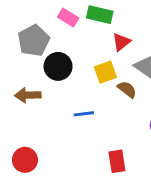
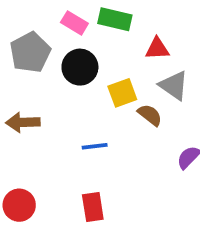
red triangle: (121, 42) -> (157, 49), moved, turned 36
black circle: (58, 66) -> (80, 67), moved
red rectangle: (117, 161) -> (93, 207), moved

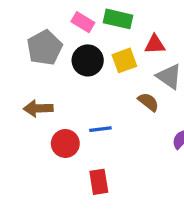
yellow square: (122, 93) -> (124, 60), moved
red circle: (19, 205) -> (65, 143), moved

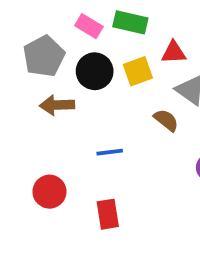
brown arrow: (38, 108) -> (57, 105), moved
red circle: (65, 143) -> (49, 192), moved

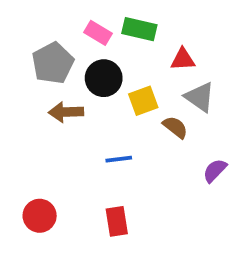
yellow square: (138, 71) -> (143, 101), moved
red circle: (49, 192) -> (40, 216), moved

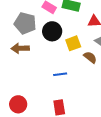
gray pentagon: (53, 63) -> (25, 23), turned -30
brown arrow: (66, 112) -> (20, 48), moved

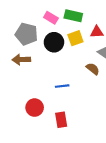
yellow square: (73, 43) -> (75, 38), moved
red circle: (18, 104) -> (35, 108), moved

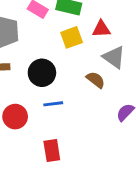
black circle: (54, 42) -> (42, 73), moved
red circle: (35, 108) -> (15, 117), moved

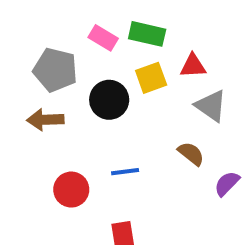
black circle: (42, 73) -> (109, 100), moved
brown semicircle: (96, 80) -> (191, 154), moved

